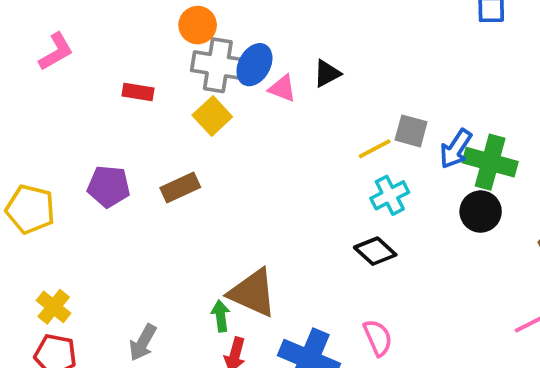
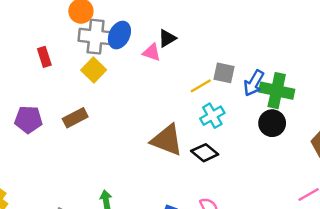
pink triangle: (282, 88) -> (152, 52), moved
red rectangle: (138, 92) -> (44, 57), turned 66
brown triangle: (253, 293) -> (167, 140), moved

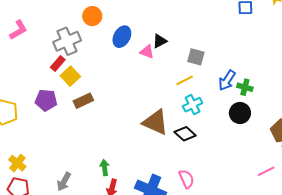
gray cross: (96, 37) -> (67, 41), moved, turned -32
red rectangle: (44, 57) -> (58, 64), moved, turned 56
yellow square: (94, 70) -> (70, 76), moved
gray square: (224, 73) -> (196, 57), moved
green cross: (277, 91) -> (245, 87), size x0.6

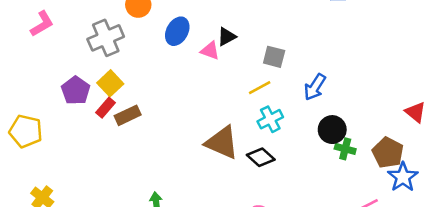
red rectangle: (58, 64) -> (106, 108), moved
green cross: (245, 87) -> (345, 149), moved
purple pentagon: (46, 100) -> (76, 90), moved, turned 30

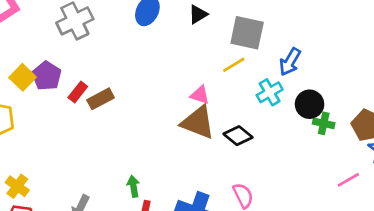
pink triangle: (210, 51) -> (200, 95), moved
gray square: (274, 57) -> (247, 33), size x1.5
yellow square: (110, 83) -> (23, 77), moved
cyan cross: (270, 119) -> (270, 92), moved

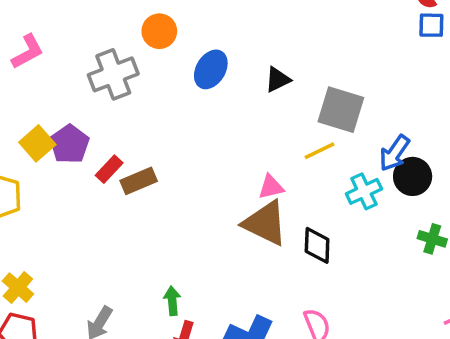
pink triangle: (200, 95) -> (271, 187), turned -36
black circle: (310, 104) -> (413, 176), moved
black diamond: (238, 136) -> (317, 245), turned 48

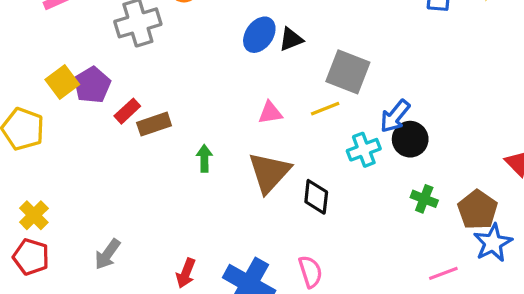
blue ellipse: (211, 69) -> (259, 35), moved
pink triangle: (271, 187) -> (270, 113), moved
brown triangle: (265, 223) -> (269, 172), turned 42
green arrow: (172, 301) -> (204, 158), moved

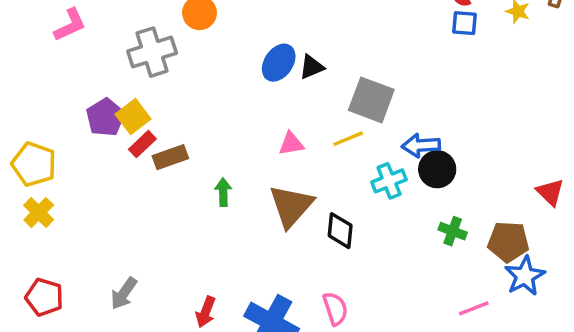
yellow square: (62, 82) -> (133, 117), moved
blue arrow: (395, 116) -> (421, 145), turned 48
brown pentagon: (477, 210) -> (508, 242), turned -30
yellow cross: (34, 215) -> (39, 213), moved

